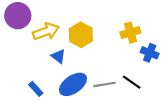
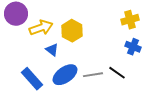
yellow cross: (130, 33) -> (130, 20), moved
blue rectangle: (36, 89) -> (32, 79), size x1.6

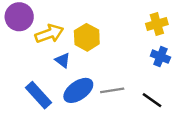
black line: (117, 73) -> (152, 100), moved

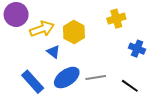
yellow cross: (157, 24) -> (116, 19), moved

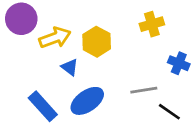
gray line: (96, 78) -> (144, 90), moved

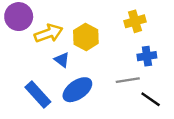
blue cross: (179, 63) -> (147, 56), moved, turned -30

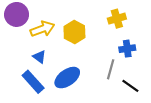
blue triangle: (62, 60) -> (39, 57), moved
gray line: (128, 80) -> (111, 69), turned -66

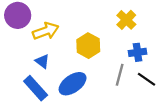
yellow cross: (117, 19) -> (126, 20), turned -30
yellow hexagon: (74, 32) -> (88, 46), moved
black line: (130, 86) -> (146, 79), moved

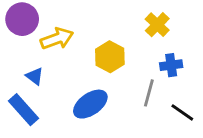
blue triangle: (42, 61) -> (35, 76), moved
black line: (146, 79) -> (182, 112), moved
blue rectangle: (36, 88) -> (24, 110), moved

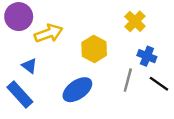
blue cross: (171, 65) -> (147, 56), turned 30
black line: (182, 112) -> (159, 84), moved

